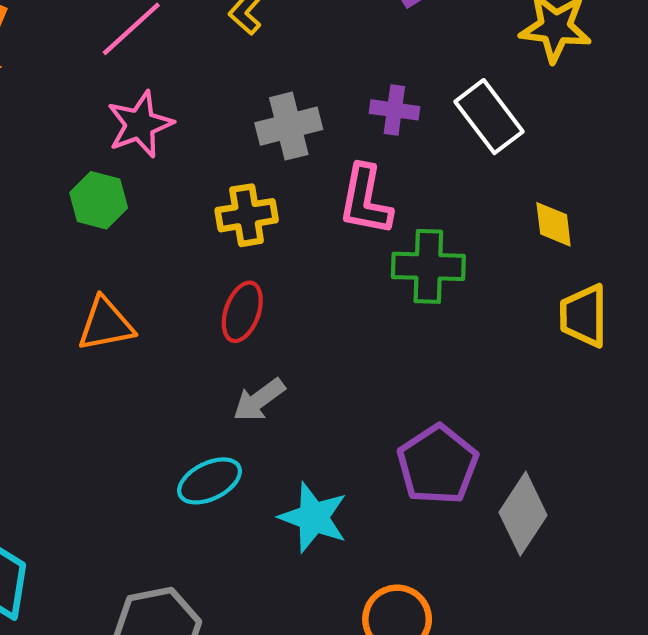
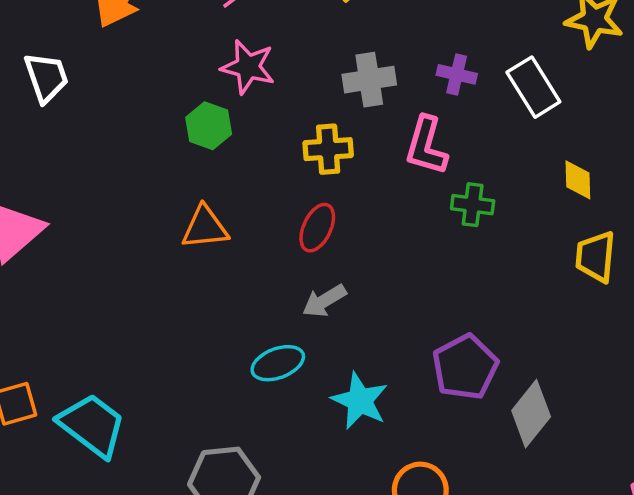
pink star: (140, 124) -> (248, 67), turned 30
green cross: (428, 266) -> (473, 205), size x0.7

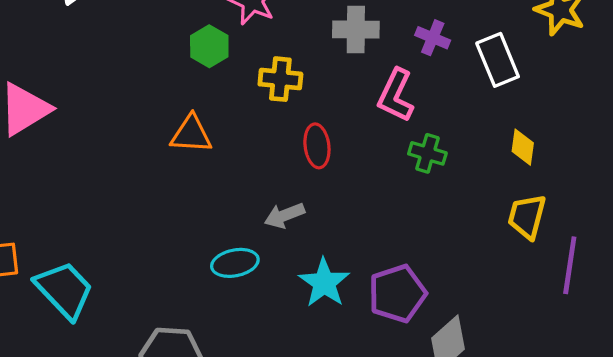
yellow cross: (328, 149) -> (280, 79), moved
red ellipse: (317, 228) -> (317, 146), moved, turned -42
cyan star: (360, 401) -> (324, 283), moved

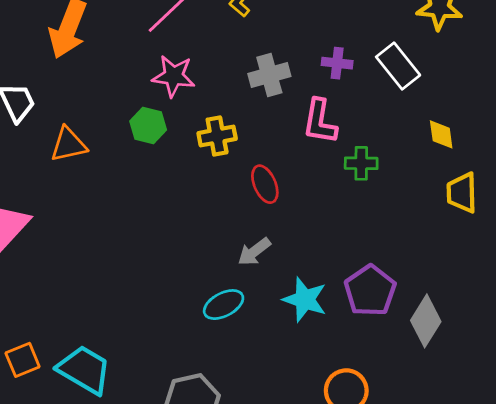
orange triangle: (191, 134) -> (69, 144), moved

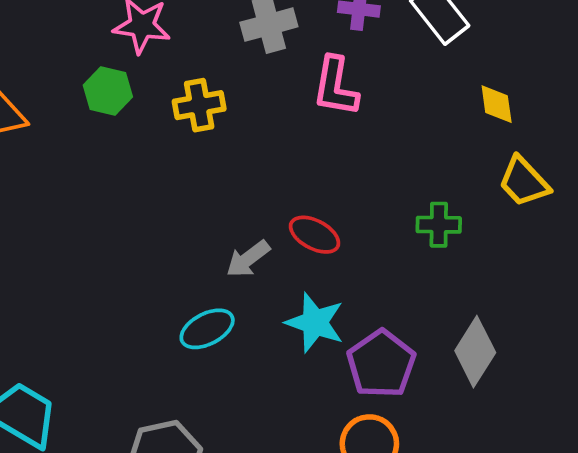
green cross: (361, 163) -> (439, 225), moved
red ellipse: (265, 184) -> (315, 235), moved, turned -39
yellow trapezoid: (462, 193) -> (524, 182), turned -42
purple pentagon: (370, 291) -> (381, 364), moved

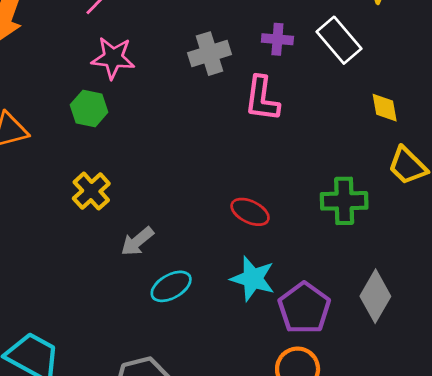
yellow cross: (199, 105) -> (91, 191), moved, turned -30
green cross: (439, 225) -> (344, 201), size x1.4
gray arrow: (248, 259) -> (137, 241), moved

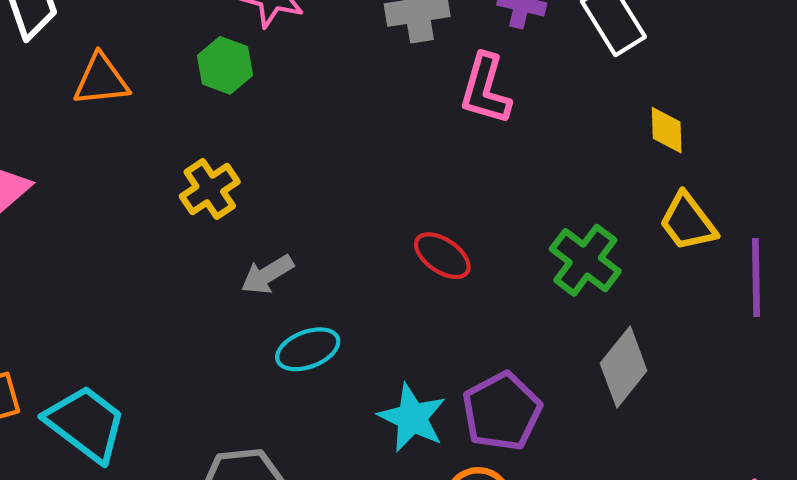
green cross: (344, 201) -> (585, 260), turned 30
cyan star: (253, 279) -> (412, 418), moved
gray diamond: (375, 296) -> (624, 367), moved

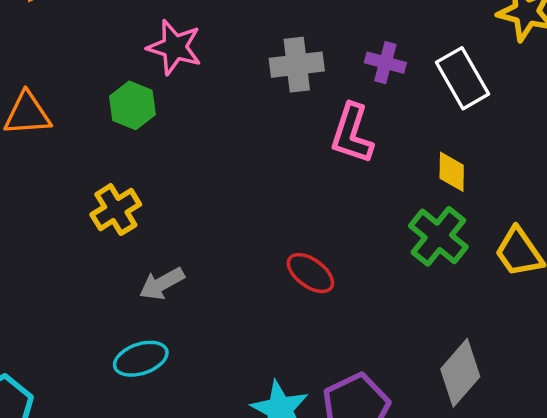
yellow diamond: (667, 130) -> (452, 172), moved
green cross: (585, 260) -> (438, 236), moved
cyan ellipse: (308, 349) -> (141, 359), moved

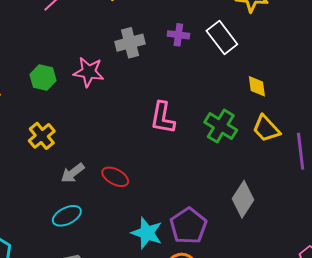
pink star: (174, 47) -> (89, 72), moved
pink L-shape: (352, 134) -> (163, 118), moved
yellow diamond: (452, 172) -> (257, 86), moved
red ellipse: (310, 273) -> (115, 177), moved

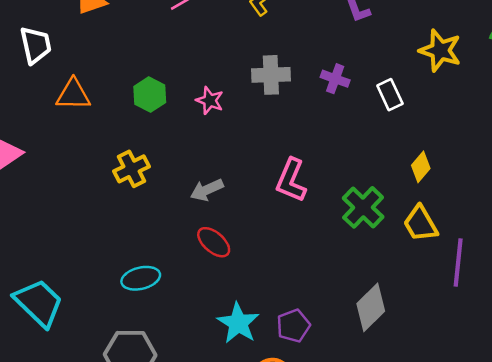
white rectangle: (222, 38) -> (390, 95), size x0.7
pink star: (89, 72) -> (210, 100), size x0.7
yellow diamond: (257, 86) -> (421, 167), turned 35
gray arrow: (73, 173) -> (207, 190), moved
purple pentagon: (188, 226) -> (293, 326), size x0.7

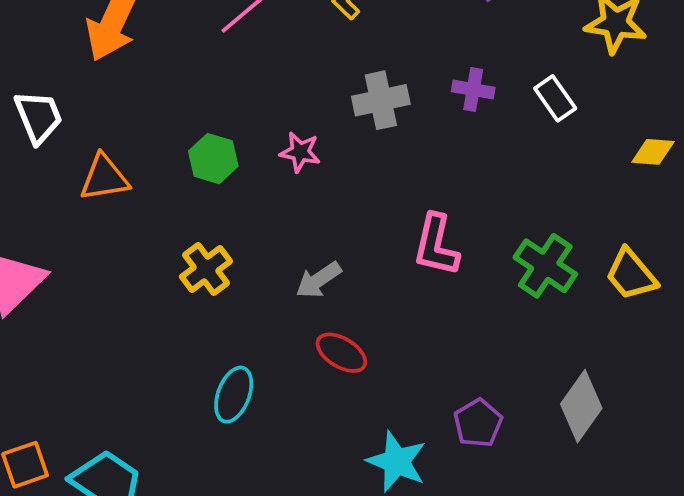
yellow diamond: (421, 167) -> (653, 152), moved, turned 64
cyan ellipse: (141, 278) -> (234, 395), moved, turned -45
purple pentagon: (293, 326) -> (478, 423), moved

